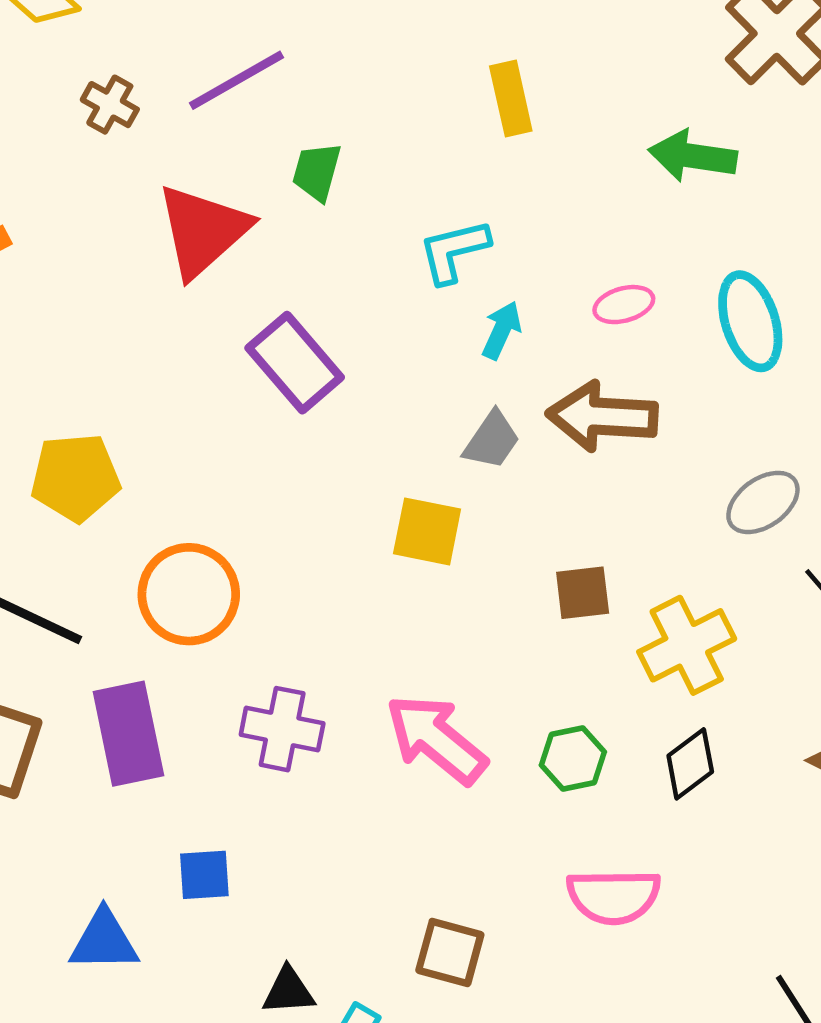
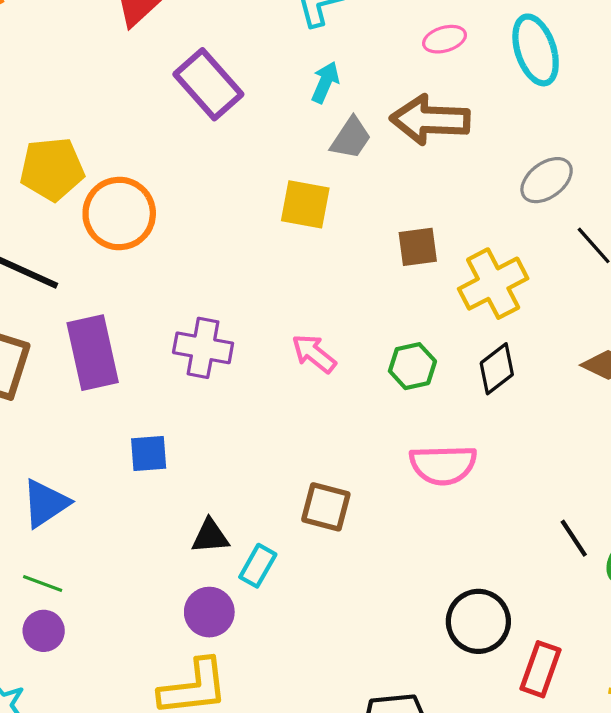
cyan arrow: (502, 330) -> (325, 82), moved
orange circle: (189, 594) -> (119, 214), moved
pink arrow: (436, 739) -> (314, 354), size x0.6
blue triangle: (104, 941) -> (45, 503), moved, turned -32

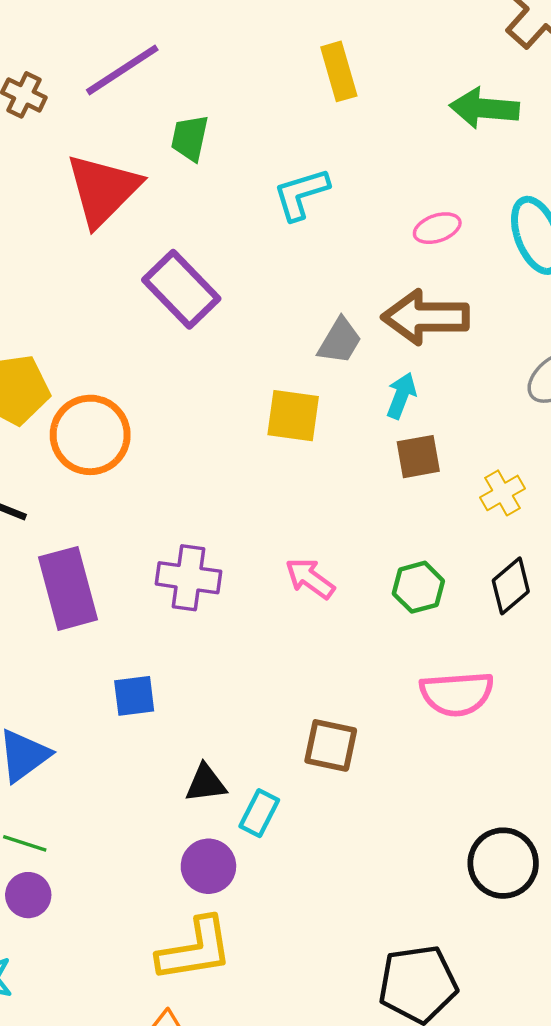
cyan arrow: (325, 82) -> (401, 396), moved
yellow cross: (493, 284) -> (502, 493), size x0.6

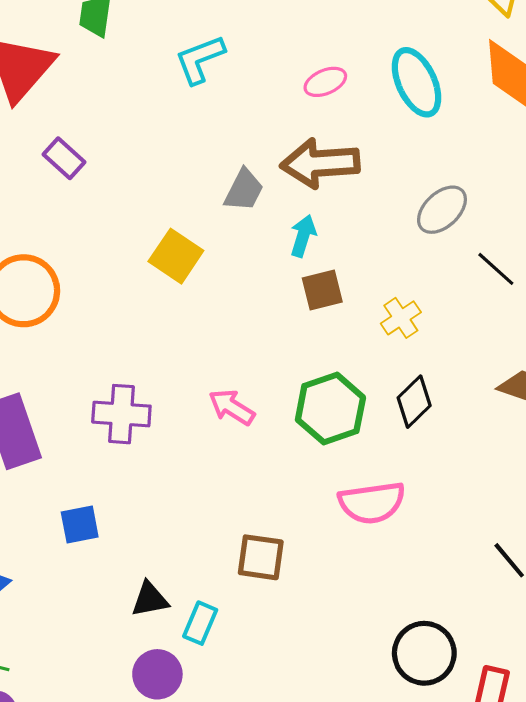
purple rectangle: (181, 289) -> (64, 158), moved, size x0.6
yellow square: (293, 416) -> (176, 256), moved, turned 30
green hexagon: (418, 587) -> (330, 409), size x1.5

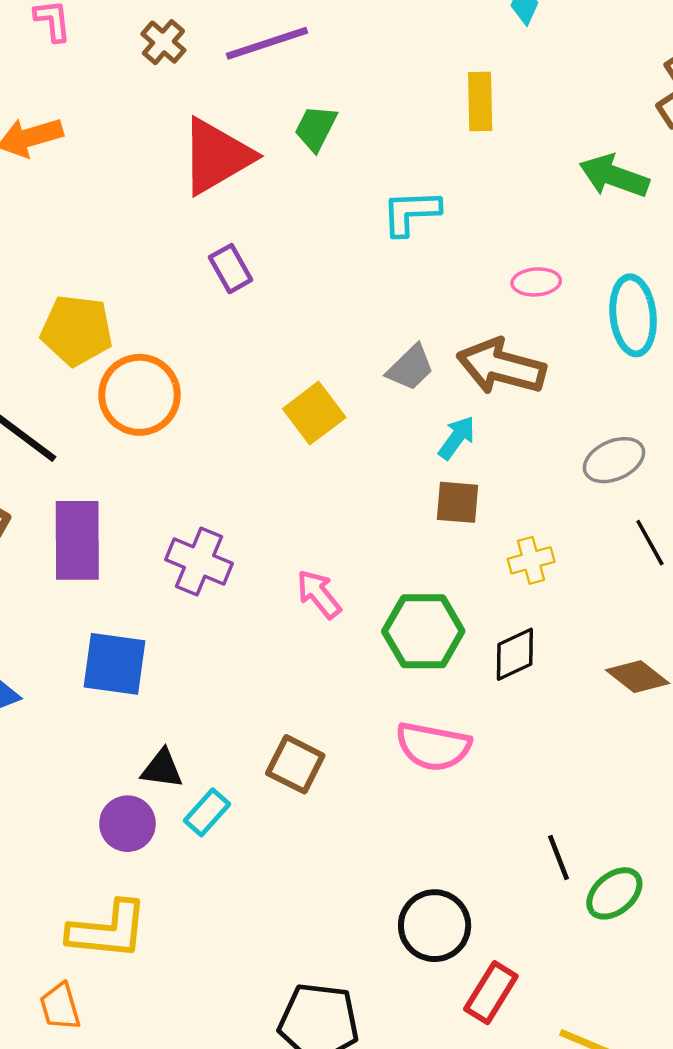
blue square: (80, 525) -> (115, 664), size x1.5
purple circle: (157, 674) -> (127, 824), moved

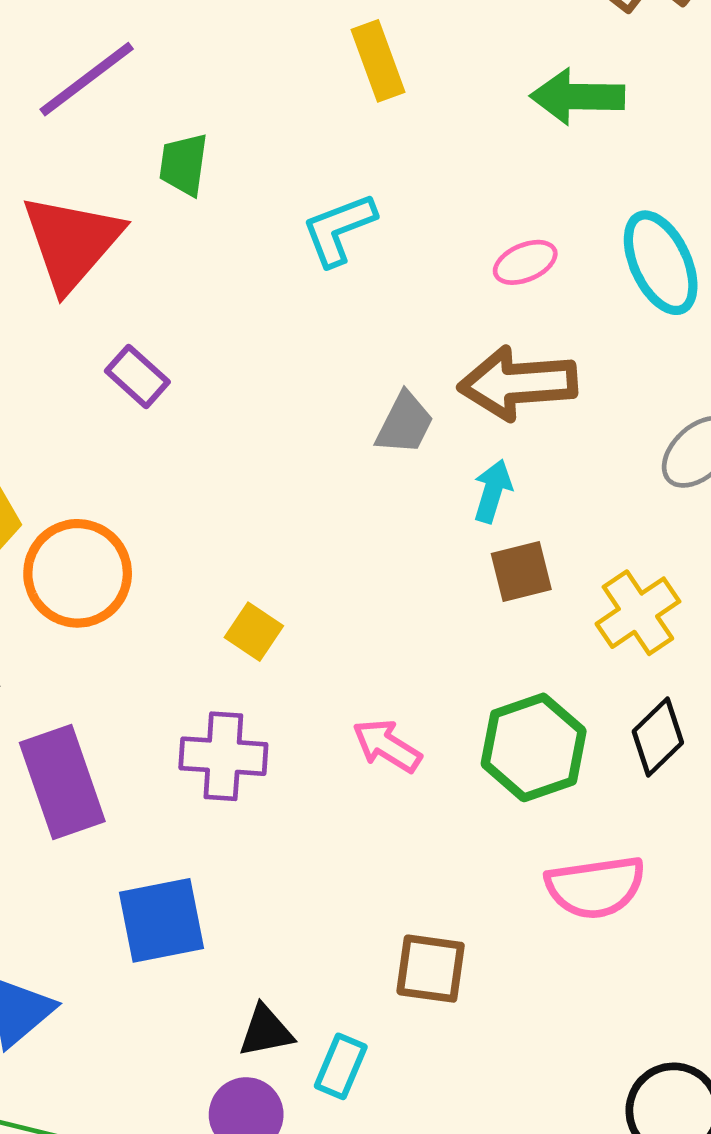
yellow square: (314, 413) -> (254, 632), moved, size x0.7
yellow cross: (531, 560) -> (638, 613), size x1.4

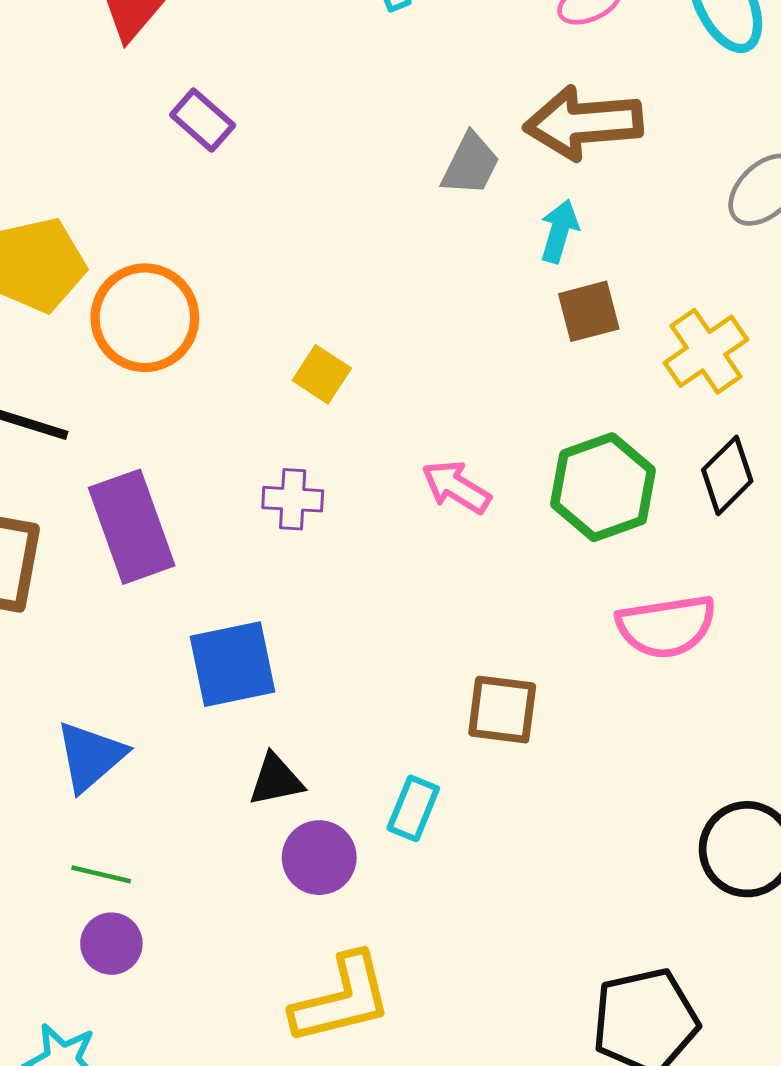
purple cross: (223, 756) -> (293, 499), size x0.7
black triangle: (266, 1031) -> (276, 780), moved

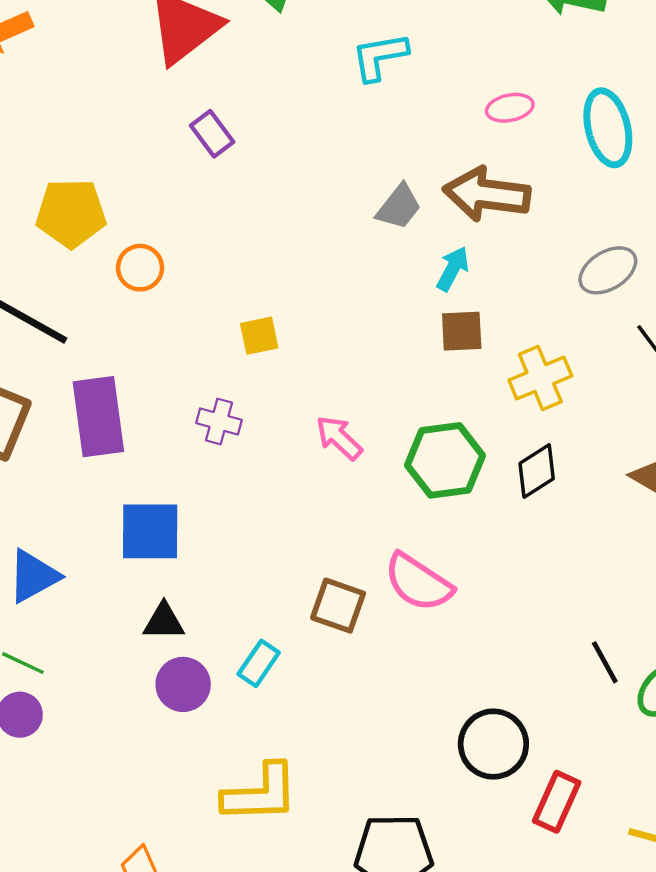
orange circle: (145, 318) -> (140, 268), size x0.6
yellow square: (322, 374) -> (259, 336), turned 33
pink semicircle: (666, 626) -> (418, 582), moved, turned 30
yellow L-shape: (342, 999) -> (260, 793), moved

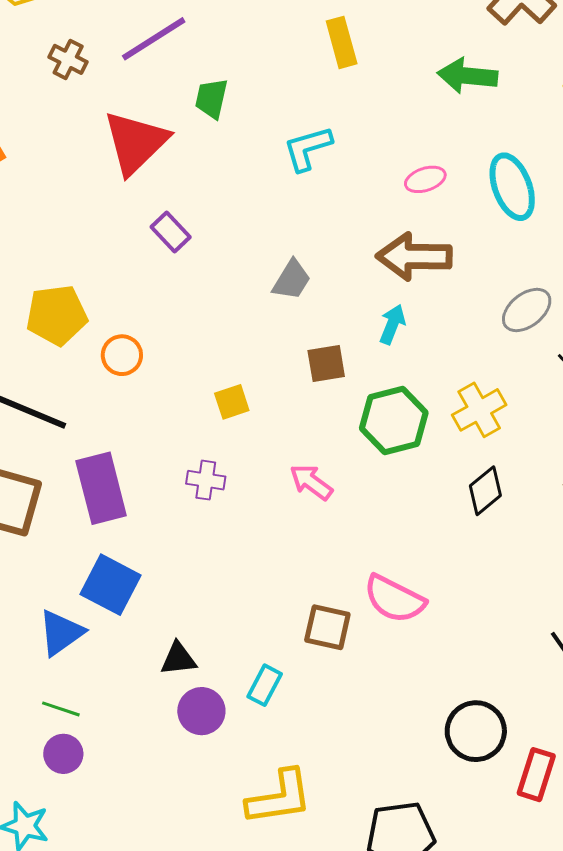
gray trapezoid: (399, 207) -> (292, 280), moved
brown square: (462, 331) -> (326, 364), moved
green hexagon: (445, 460) -> (394, 421), moved
blue square: (150, 531) -> (110, 585), moved, turned 34

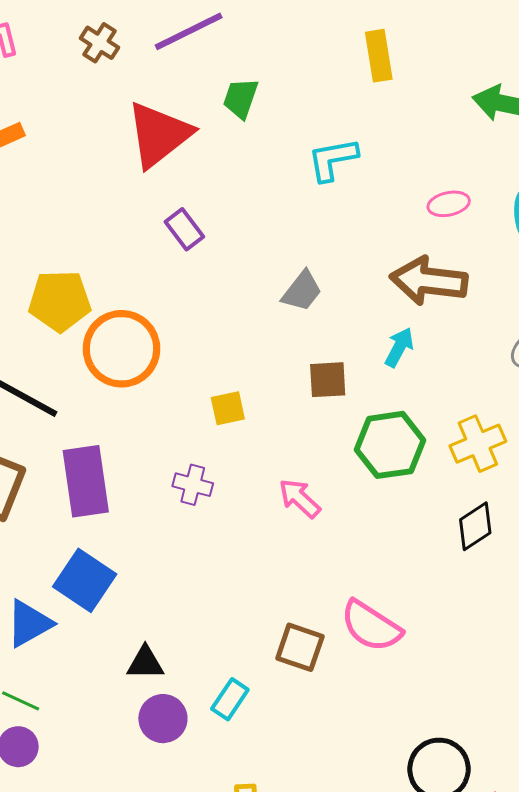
orange circle: (122, 355) -> (121, 349), size x1.8

